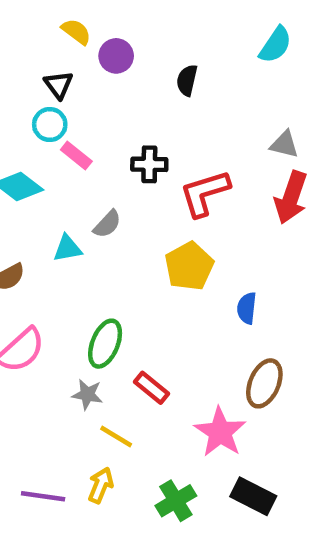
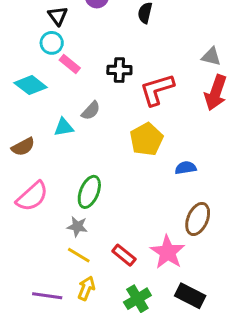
blue semicircle: (247, 308) -> (186, 168), turned 75
red rectangle: (152, 388) -> (124, 255), moved
yellow line: (116, 437) -> (79, 255), moved

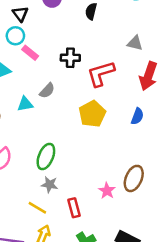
gray triangle: (211, 56) -> (135, 43), moved
blue semicircle: (186, 168) -> (137, 116), moved, turned 119
gray star: (77, 227) -> (50, 185), moved
pink star: (168, 252) -> (107, 191), moved, size x0.6
red rectangle: (124, 255) -> (74, 208), turned 36

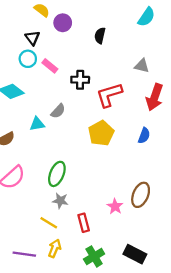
pink rectangle: (30, 53) -> (50, 66), moved

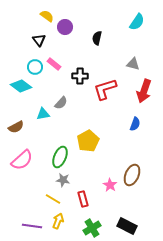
cyan circle: (28, 59) -> (35, 67), moved
yellow pentagon: (101, 133) -> (88, 141), moved

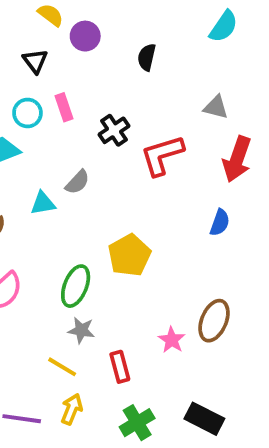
pink rectangle: (54, 64) -> (64, 107), turned 32
black cross: (80, 76) -> (114, 130), turned -35

